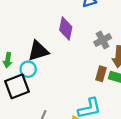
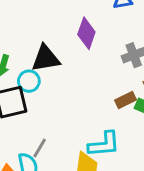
brown rectangle: (101, 74) -> (125, 100), turned 40

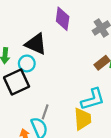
black triangle: (46, 58) -> (36, 44), turned 45

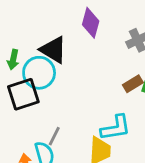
cyan circle: (27, 63) -> (39, 73), size x1.5

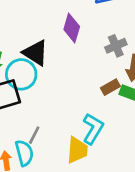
cyan L-shape: (116, 128) -> (93, 129), turned -52

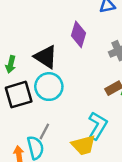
cyan circle: (21, 74) -> (49, 87), moved
yellow trapezoid: (77, 150) -> (83, 145), turned 70

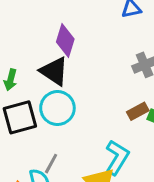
purple diamond: (79, 34) -> (65, 40), moved

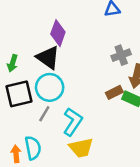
cyan L-shape: (117, 157) -> (73, 122), moved
gray line: (51, 164) -> (44, 114), moved

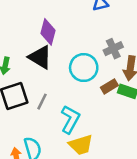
cyan circle: (50, 87) -> (84, 68), moved
gray line: (44, 114) -> (42, 102), moved

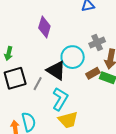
black triangle: (40, 57) -> (56, 70), moved

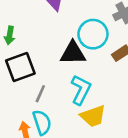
black triangle: (56, 70) -> (73, 53), turned -30
gray line: (38, 84) -> (40, 94), moved

